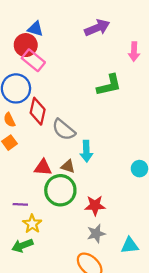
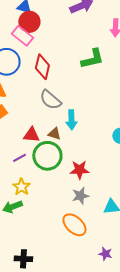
red circle: (26, 45) -> (29, 22), moved
red diamond: (38, 111) -> (42, 67), moved
purple line: (20, 204) -> (19, 158), moved, turned -32

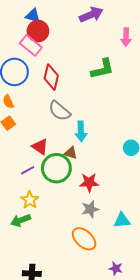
brown triangle: (54, 134) -> (71, 153), moved
red triangle: (31, 135) -> (40, 147), turned 30

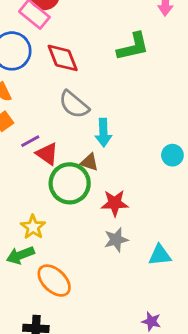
red diamond: (51, 77) -> (63, 58), turned -35
purple line: (28, 170) -> (30, 141), moved
orange ellipse: (84, 239) -> (54, 281), moved

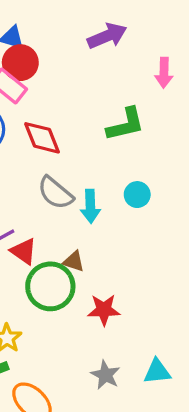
cyan arrow: (103, 133) -> (90, 206), moved
cyan circle: (172, 155) -> (137, 195), moved
gray star: (116, 240) -> (105, 375), moved, turned -30

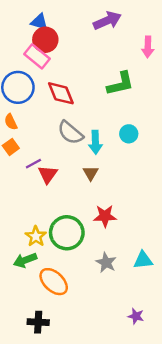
red triangle: (24, 251) -> (48, 174), turned 30
brown triangle: (74, 261) -> (91, 173), moved, turned 42
green circle: (50, 286) -> (67, 233), moved

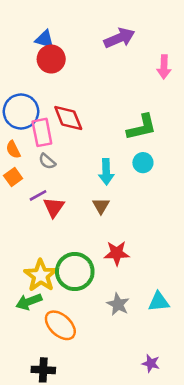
pink rectangle: (37, 56) -> (42, 132), moved, turned 40
green L-shape: (120, 84) -> (142, 127), moved
gray semicircle: (70, 133) -> (47, 161), moved, size x0.6
yellow star: (36, 236) -> (41, 275), size x1.4

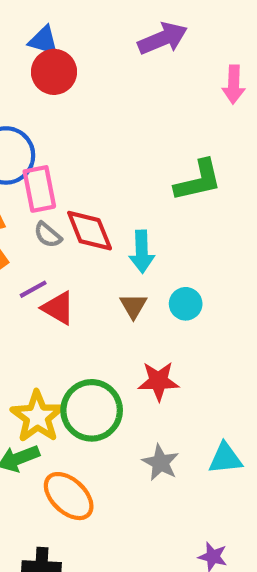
red diamond: (68, 118) -> (90, 231), moved
cyan circle: (143, 163) -> (186, 304), moved
red triangle: (54, 207) -> (58, 308), turned -35

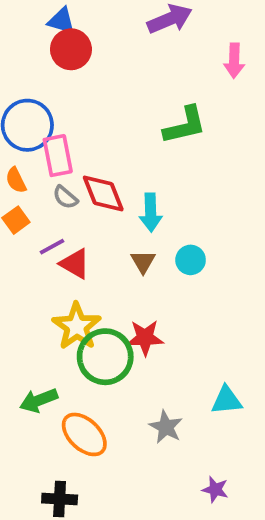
green L-shape: (198, 181) -> (185, 125), moved
red star: (158, 381) -> (145, 338), moved
yellow star: (37, 417) -> (77, 326), moved
gray star: (161, 463) -> (166, 427), moved

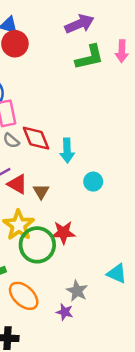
green L-shape: (185, 125) -> (89, 57), moved
brown triangle: (143, 262) -> (41, 192), moved
cyan triangle: (227, 400) -> (117, 273), turned 30
purple star: (215, 490) -> (65, 312), moved

